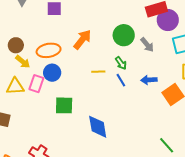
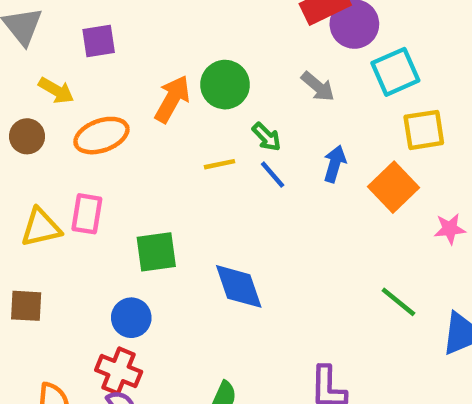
green circle: (124, 35) -> (225, 85), moved
yellow arrow: (23, 62) -> (56, 90), moved
blue circle: (52, 73) -> (131, 318), moved
blue arrow: (149, 80) -> (335, 164), turned 119

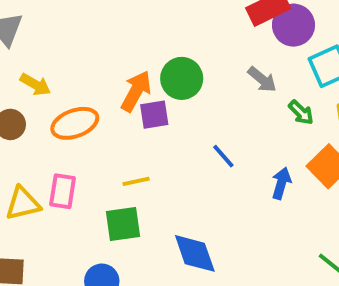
purple square: (99, 41) -> (154, 115), moved
green arrow: (266, 137) -> (301, 112), moved
yellow line: (220, 164) -> (136, 181), moved
blue arrow: (335, 164) -> (281, 183), moved

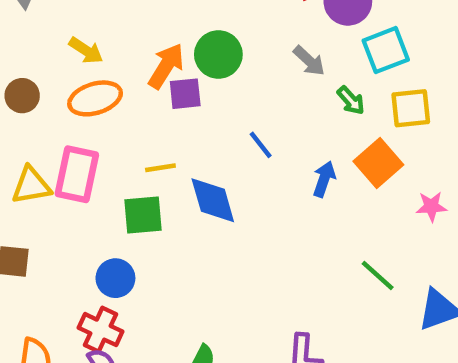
yellow arrow: (35, 85) -> (86, 50), moved
pink rectangle: (63, 191) -> (77, 174), size x1.4
blue diamond: (195, 253) -> (213, 200), moved

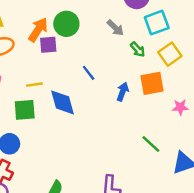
yellow square: (411, 108) -> (170, 54), turned -30
orange square: (378, 163) -> (152, 83), turned 30

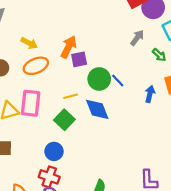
green circle: (66, 24) -> (99, 79), moved
gray arrow: (115, 28) -> (137, 38), turned -91
green square: (25, 110) -> (64, 120), turned -36

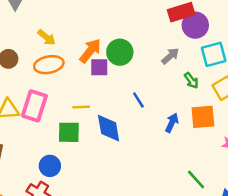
green circle: (99, 79) -> (120, 52), moved
green square: (64, 120) -> (69, 132), turned 36

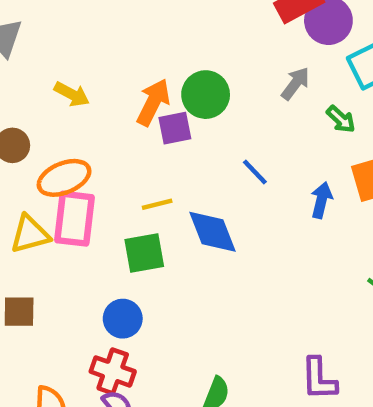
orange ellipse: (49, 65) -> (64, 178), moved

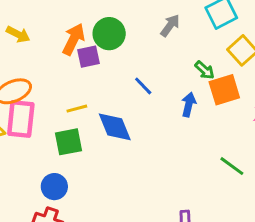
green arrow: (341, 119) -> (204, 70), moved

